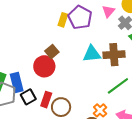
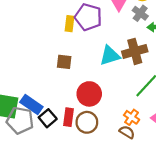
brown square: (52, 52) -> (64, 62), turned -32
red circle: (44, 66) -> (89, 94), moved
blue rectangle: (17, 82) -> (31, 105), turned -30

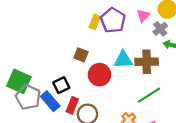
red circle: (89, 94) -> (100, 75), moved
blue rectangle: (31, 105) -> (50, 101), moved
black square: (48, 118) -> (61, 85), moved

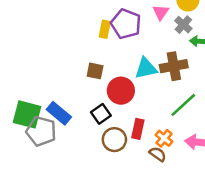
black square: (61, 85) -> (101, 114), moved
blue rectangle: (50, 101) -> (59, 113), moved
red rectangle: (72, 105) -> (138, 129), moved

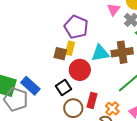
purple pentagon: (126, 24) -> (76, 27), moved
yellow rectangle: (105, 29) -> (70, 48), moved

